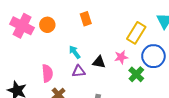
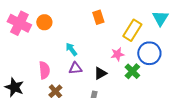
orange rectangle: (86, 19) -> (98, 17), moved
black triangle: (99, 62) -> (100, 73), moved, turned -40

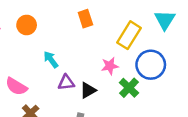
orange circle: (44, 22) -> (27, 25), moved
purple triangle: (75, 68) -> (66, 83), moved
pink semicircle: (44, 70) -> (16, 86), turned 126

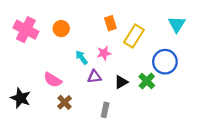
yellow rectangle: (129, 35) -> (134, 36), moved
pink star: (110, 66) -> (104, 53), moved
black triangle: (88, 90) -> (121, 82), moved

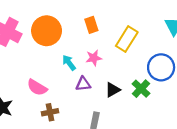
orange rectangle: (110, 23) -> (91, 25), moved
orange circle: (61, 29) -> (47, 31), size x1.6
brown cross: (64, 102) -> (50, 112), turned 32

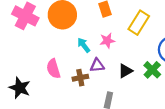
pink semicircle: (37, 87) -> (53, 69), turned 42
brown cross: (50, 112) -> (80, 78), moved

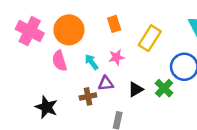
pink semicircle: (53, 69) -> (59, 61), moved
black star: (20, 88) -> (46, 107), moved

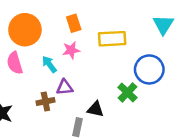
yellow rectangle: (150, 38) -> (112, 39), turned 55
pink star: (116, 57) -> (71, 50), moved
black triangle: (136, 89) -> (95, 109), moved, turned 42

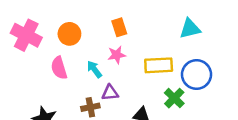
cyan triangle: (163, 25) -> (190, 29), moved, turned 45
orange circle: (25, 30) -> (69, 34), size x0.7
yellow rectangle: (112, 39) -> (159, 65), moved

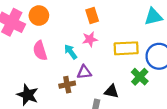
orange circle: (69, 34) -> (39, 16), moved

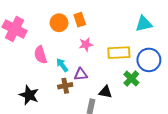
orange circle: (39, 16) -> (59, 23), moved
orange rectangle: (92, 16) -> (80, 20), moved
cyan arrow: (71, 52) -> (62, 65), moved

